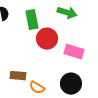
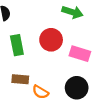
green rectangle: (32, 20) -> (17, 45), moved

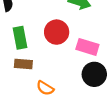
brown rectangle: (20, 79) -> (23, 64), moved
black circle: (77, 88) -> (94, 74), moved

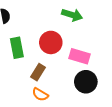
brown rectangle: (23, 64) -> (38, 72), moved, turned -63

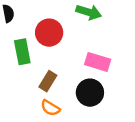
red circle: (51, 42) -> (49, 33), moved
black circle: (86, 82) -> (90, 93), moved

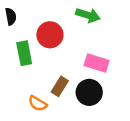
brown rectangle: (48, 81) -> (60, 86), moved
orange semicircle: (50, 108) -> (38, 103), moved

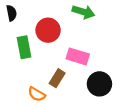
pink rectangle: (97, 63) -> (78, 56), moved
black circle: (89, 92) -> (99, 84), moved

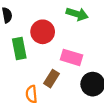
orange semicircle: (37, 94) -> (31, 94), turned 54

